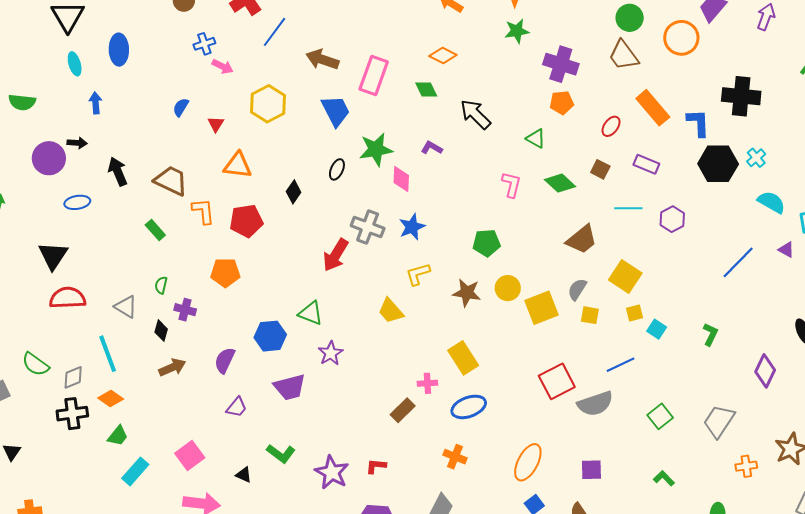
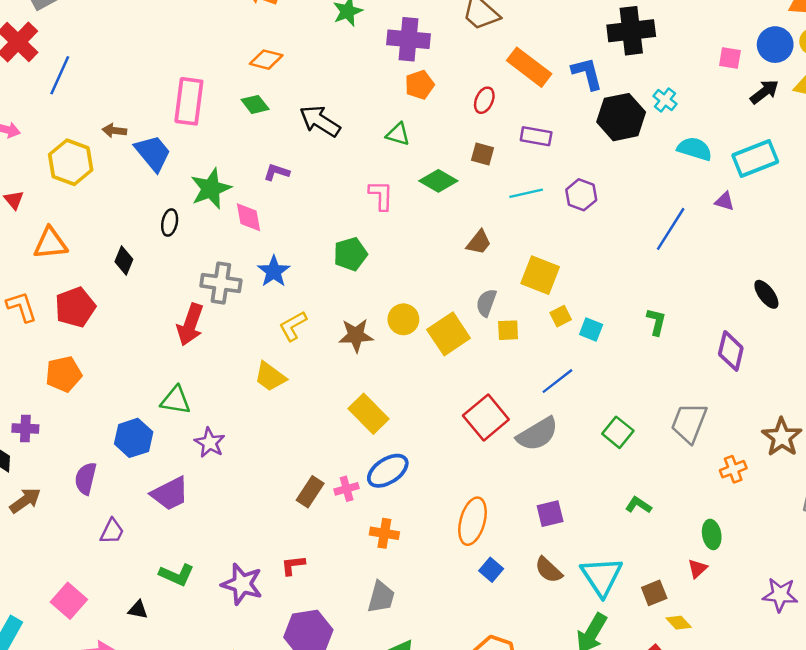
brown arrow: (322, 60) -> (114, 131), moved, size x0.6
brown trapezoid: (582, 239) -> (479, 242), size x0.7
green pentagon: (487, 243) -> (350, 254), moved
pink cross: (427, 383) -> (347, 489), moved

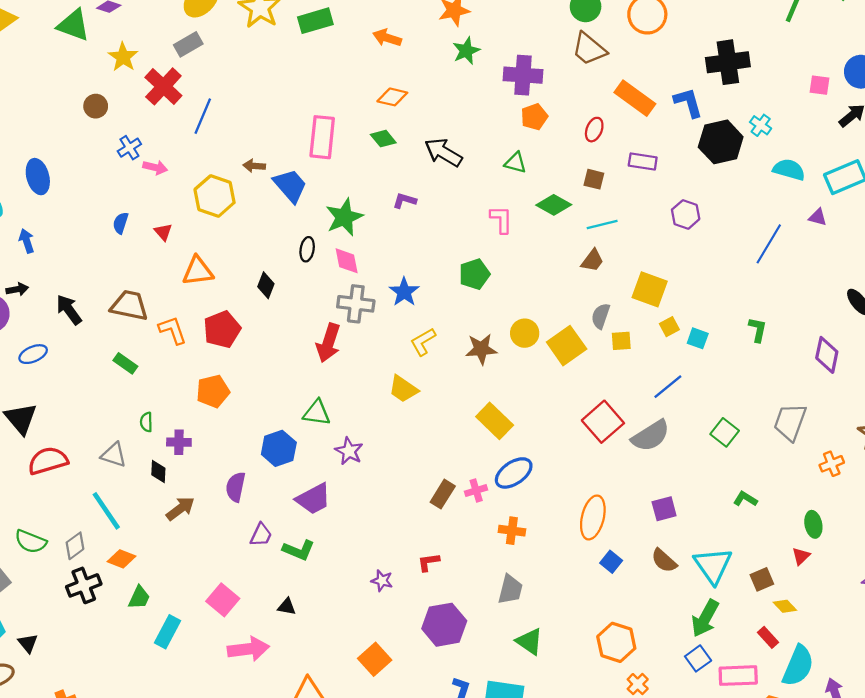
cyan line: (526, 193) -> (602, 225), moved
pink diamond: (249, 217) -> (347, 261), moved
green L-shape: (177, 575) -> (299, 550), moved
purple star: (242, 584) -> (382, 581), size x0.6

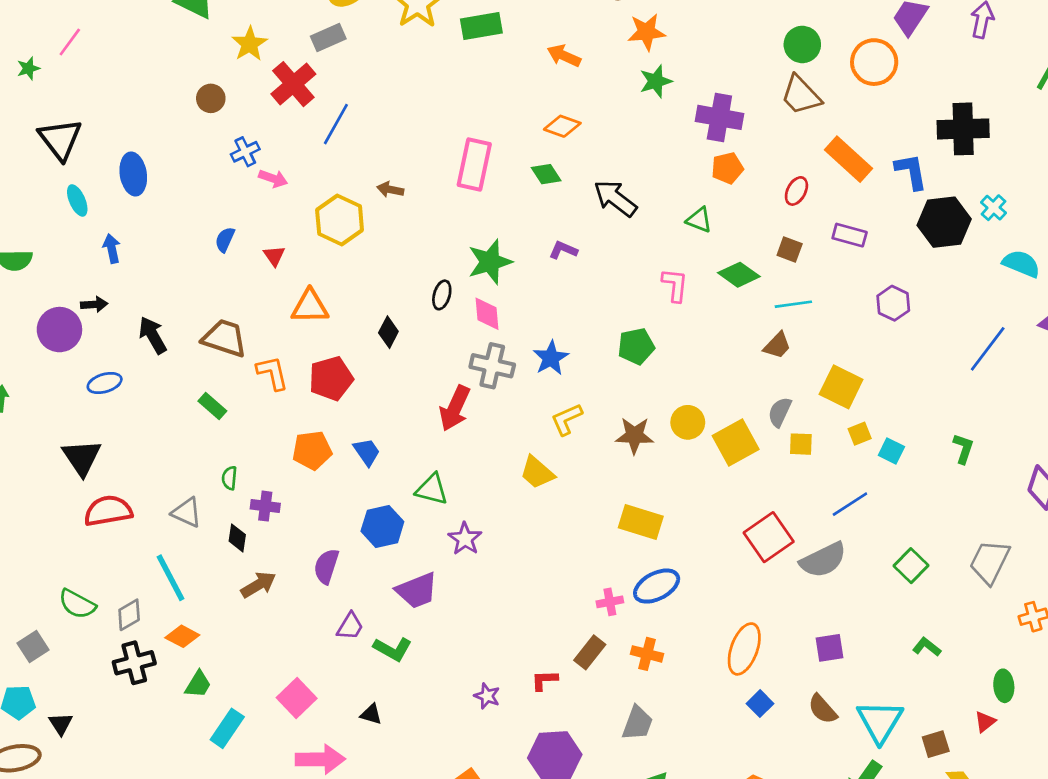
blue trapezoid: (290, 186) -> (367, 452), moved, size x0.7
yellow rectangle: (495, 421) -> (641, 522), turned -33
brown rectangle: (443, 494) -> (590, 652), moved

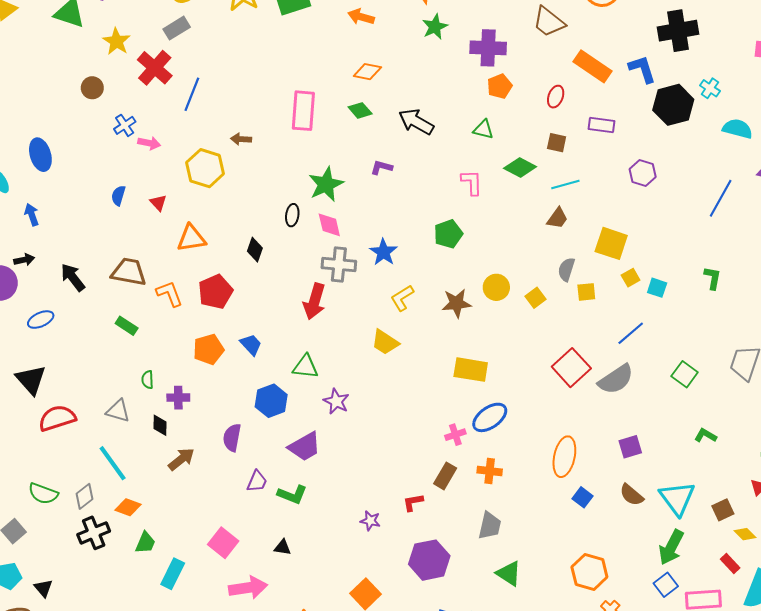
yellow square: (736, 442) -> (536, 298), size x0.6

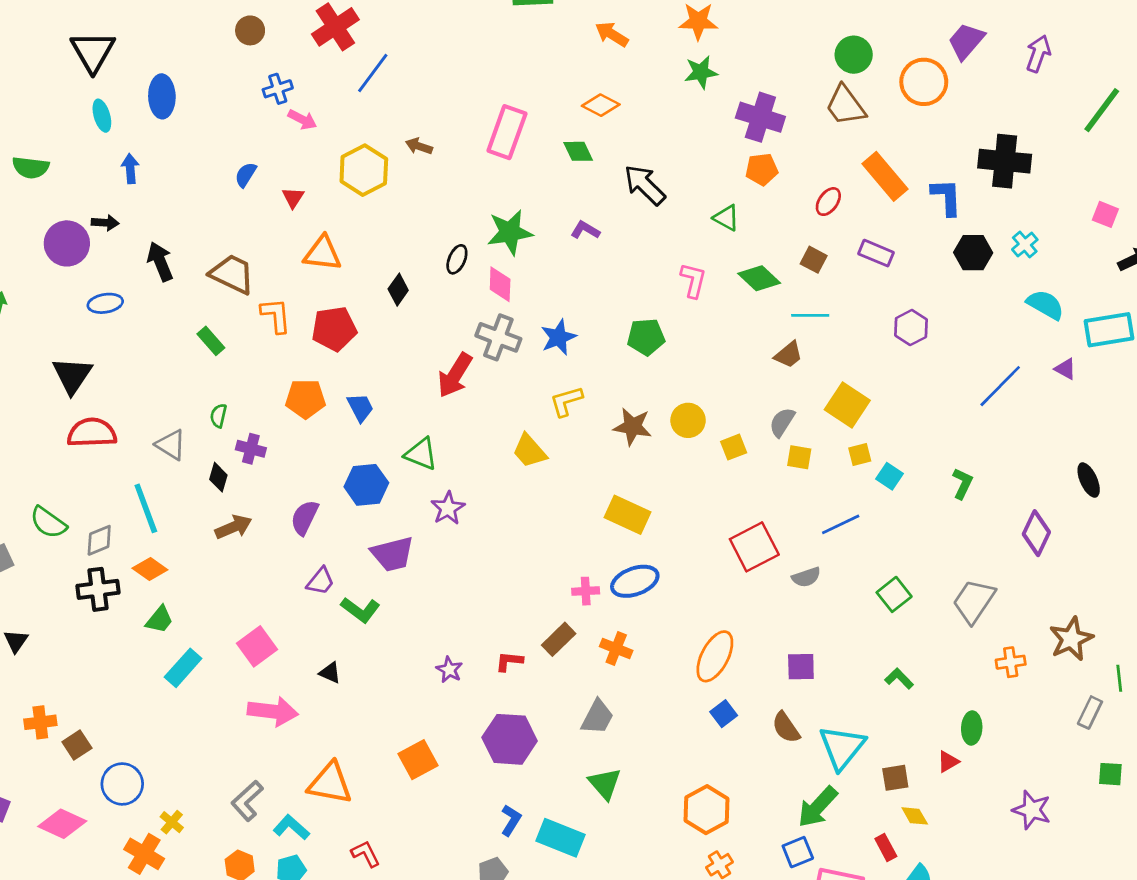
black hexagon: (673, 105) -> (973, 253), size x0.7
gray semicircle: (616, 379) -> (806, 577), size x0.6

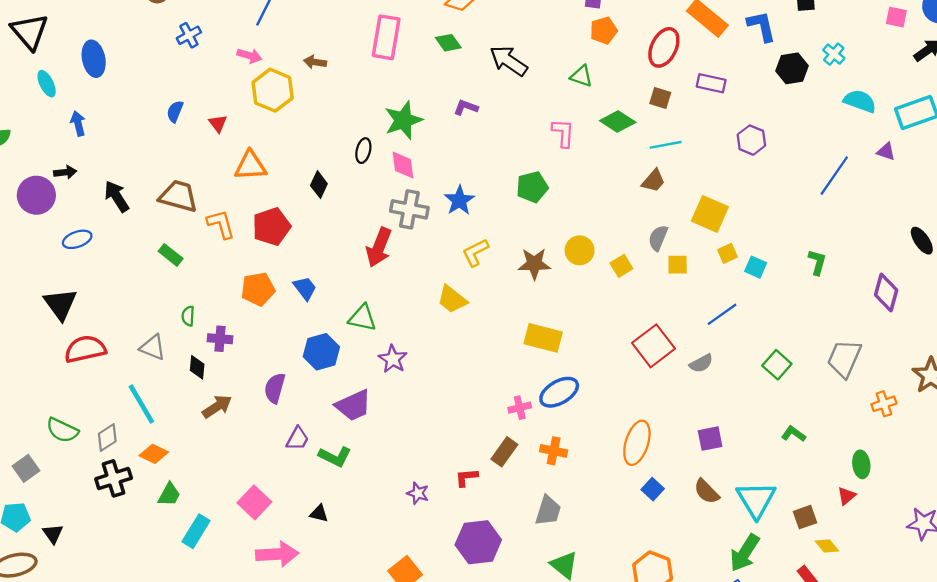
pink arrow: (302, 119) -> (249, 56), moved
red ellipse: (828, 202) -> (664, 47), size x1.6

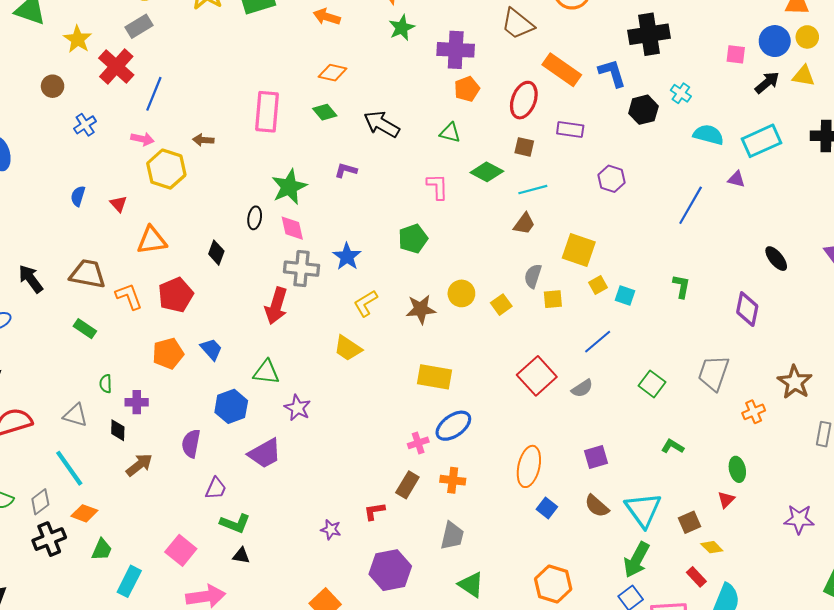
green L-shape: (335, 457) -> (235, 523), moved

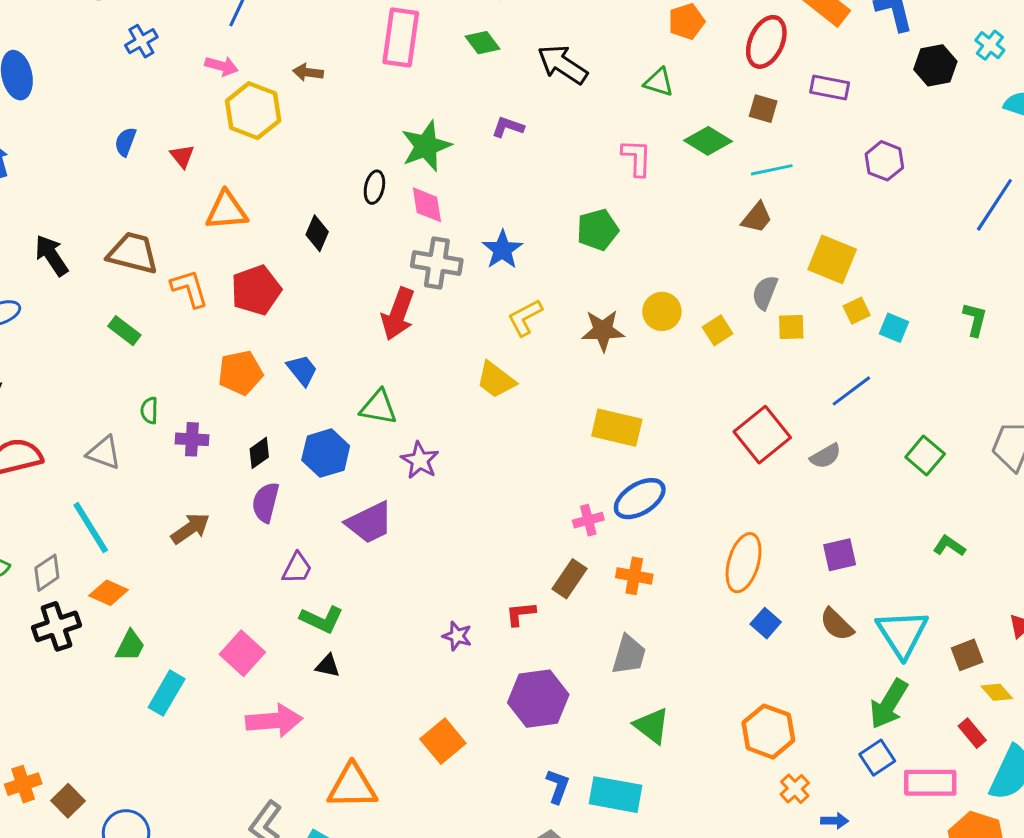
black diamond: (118, 430) -> (259, 453), moved, turned 50

